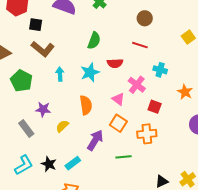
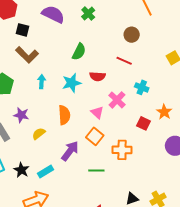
red square: (155, 107) -> (143, 123), moved

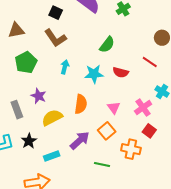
pink cross: (117, 100) -> (143, 108), moved
red square: (143, 123) -> (149, 131), moved
yellow semicircle: (39, 134) -> (52, 118), size x1.5
black star: (21, 170) -> (29, 141), moved

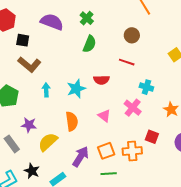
green semicircle: (107, 45) -> (89, 44), moved
orange square: (107, 131) -> (106, 151), moved, turned 36
red square: (149, 131) -> (152, 137), moved

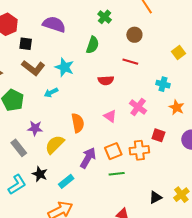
green cross: (87, 18) -> (105, 17), moved
cyan cross: (146, 87) -> (163, 84), moved
cyan star: (76, 89) -> (64, 67), moved, turned -30
cyan arrow: (46, 90) -> (51, 93), turned -112

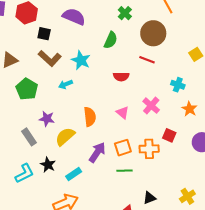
brown circle: (134, 35) -> (153, 33), size x1.6
black triangle: (155, 197) -> (149, 198), moved

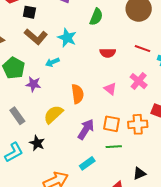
red line: (147, 60) -> (142, 49), moved
purple star: (47, 119) -> (33, 84), moved
orange square: (123, 148) -> (112, 124), turned 30
cyan rectangle: (74, 174) -> (87, 163), moved

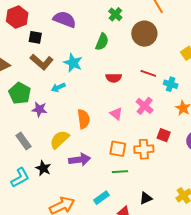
purple arrow: (86, 129) -> (80, 160), moved, turned 50
cyan rectangle: (87, 163) -> (101, 198), moved

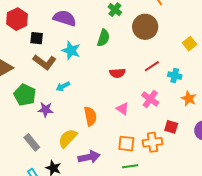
cyan star: (73, 63) -> (71, 50), moved
red line: (148, 73) -> (152, 66), turned -49

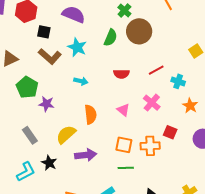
brown circle: (145, 27) -> (139, 31), moved
cyan arrow: (63, 86) -> (81, 81), moved, turned -144

